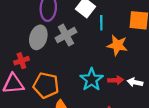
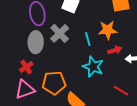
cyan line: (101, 23) -> (88, 39), moved
red arrow: (116, 80) -> (115, 50), moved

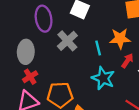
gray ellipse: (36, 42) -> (26, 52), moved
red arrow: (115, 50) -> (127, 61), turned -40

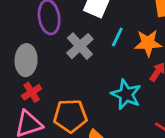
cyan line: (98, 48) -> (117, 37), moved, turned 40

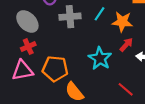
gray cross: (80, 46) -> (70, 17), turned 30
gray ellipse: (26, 60) -> (27, 21), turned -55

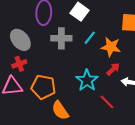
red line: (126, 89) -> (107, 102), moved

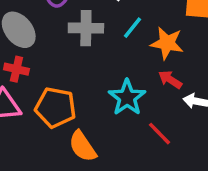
red cross: (19, 64) -> (16, 69), turned 32
red arrow: (113, 69) -> (170, 80), turned -104

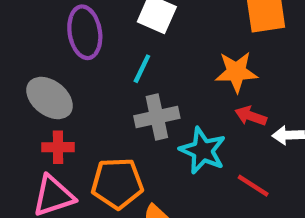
gray cross: (86, 28) -> (157, 117), moved
cyan line: (132, 28) -> (142, 69), moved

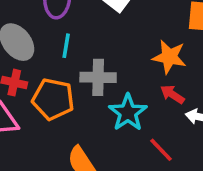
cyan line: (142, 69) -> (66, 46), moved, turned -30
orange pentagon: (117, 183) -> (53, 99), moved

